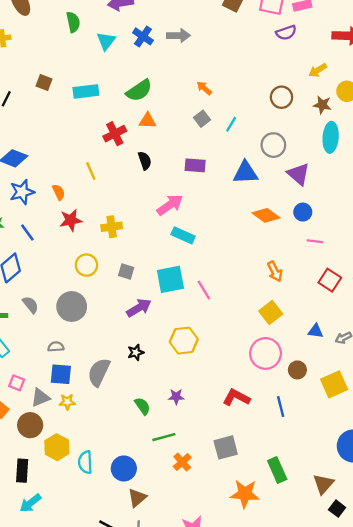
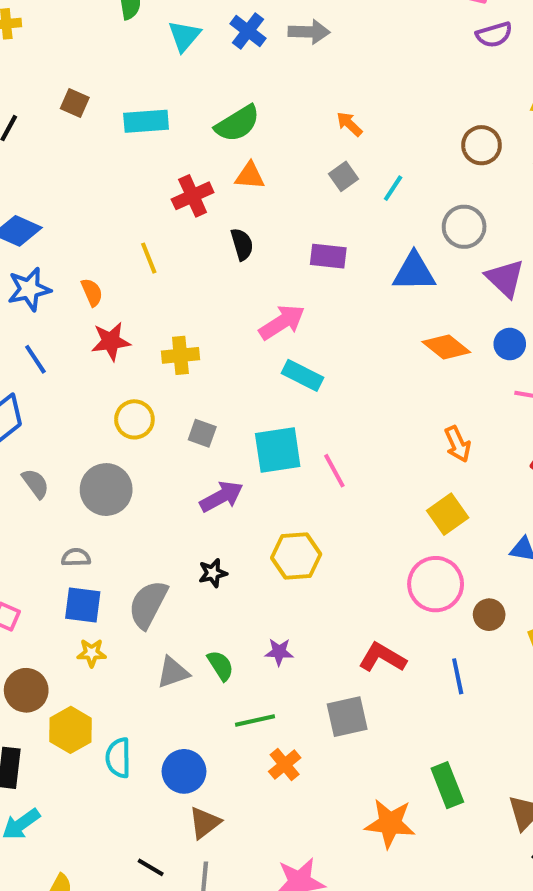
gray triangle: (40, 398) -> (173, 672), moved
gray square: (226, 447) -> (347, 717), moved

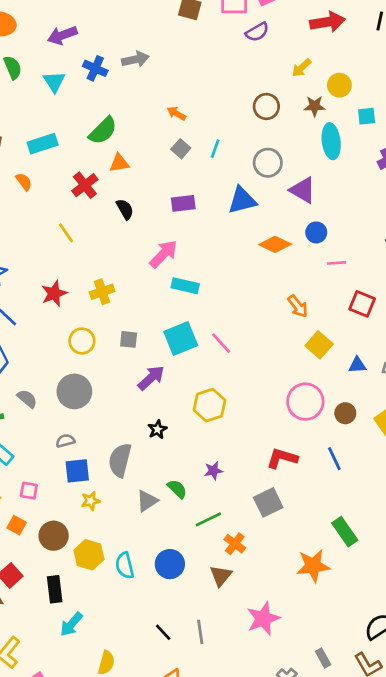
orange semicircle: (92, 292) -> (24, 182), moved
yellow square: (448, 514) -> (319, 345), moved
brown triangle: (205, 823) -> (221, 576), moved
black line: (151, 867) -> (163, 632), turned 30

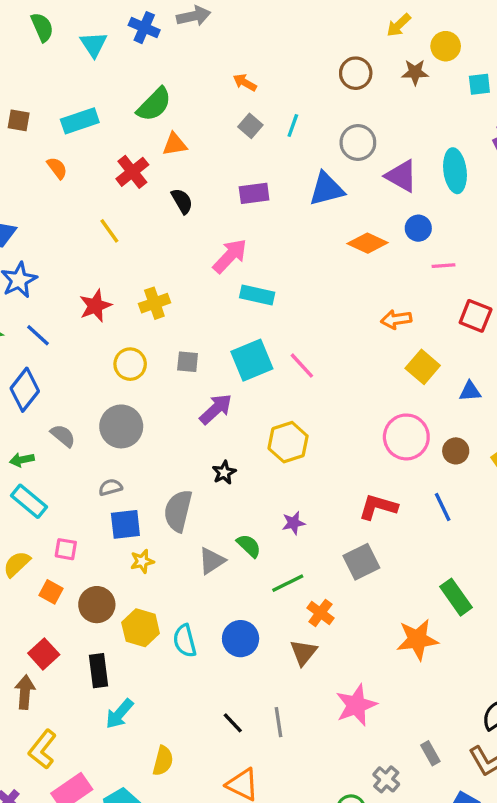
cyan ellipse: (331, 141) -> (455, 171), moved
orange arrow: (298, 306) -> (396, 319), turned 120

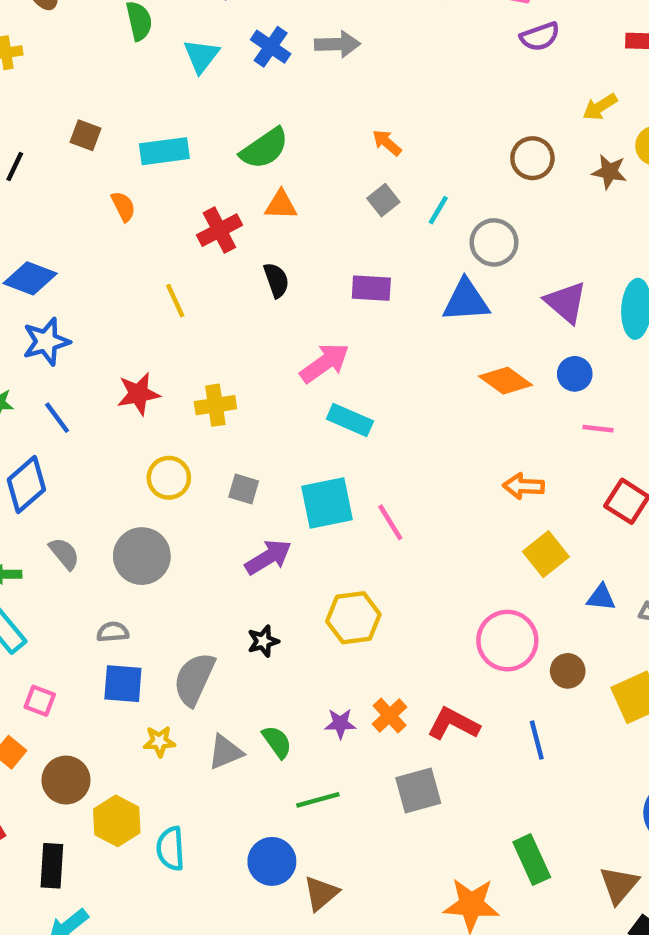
gray circle: (358, 143) -> (494, 242), moved
yellow star: (142, 561) -> (159, 741), moved
orange cross: (320, 613) -> (390, 715), moved
blue circle: (241, 639) -> (272, 861), moved

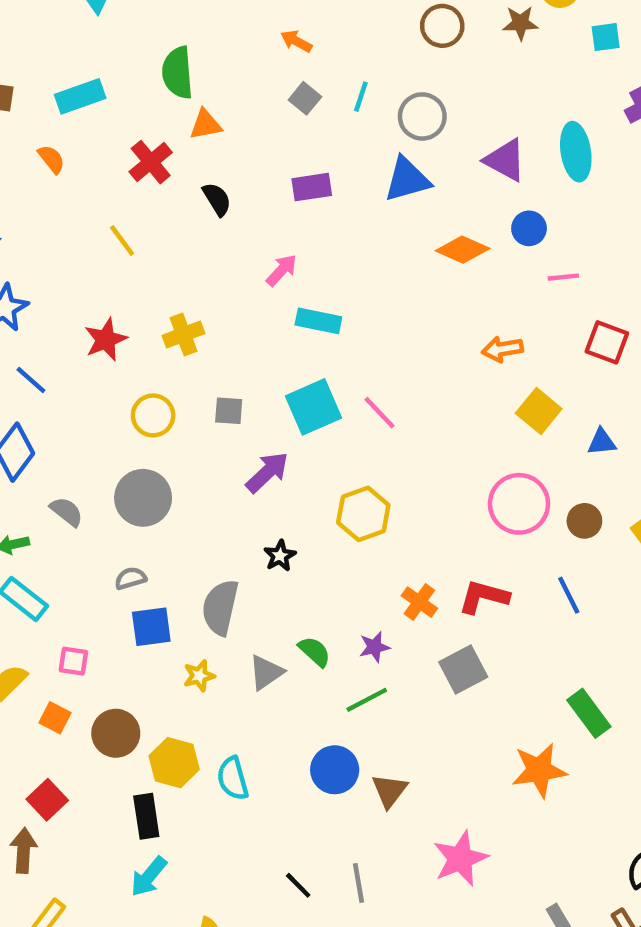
green semicircle: (264, 148) -> (178, 73), turned 132
pink arrow: (325, 363) -> (282, 270), size x0.7
purple star: (340, 724) -> (374, 647), moved
black rectangle: (52, 866) -> (146, 816), moved

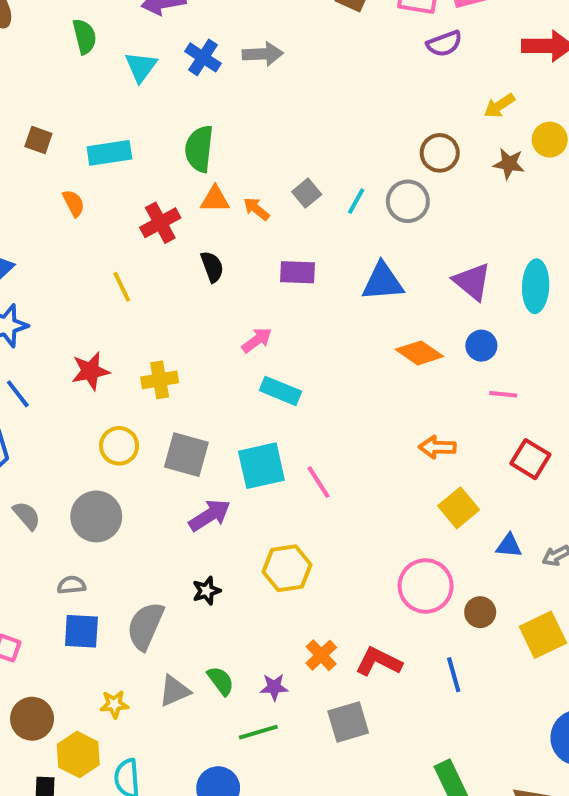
orange arrow: (296, 41) -> (256, 209), moved
gray circle: (422, 116) -> (408, 201), moved
gray square: (229, 411) -> (186, 455), size x1.6
yellow star: (199, 676) -> (114, 704), moved

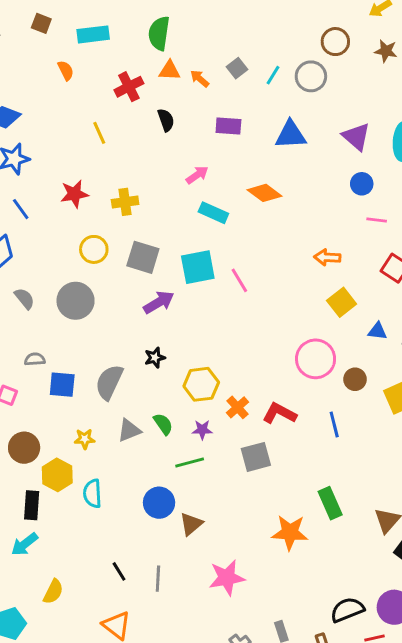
orange diamond: (419, 353) -> (265, 193), moved
yellow hexagon: (287, 568) -> (201, 384), moved
gray semicircle: (71, 585) -> (35, 359), moved

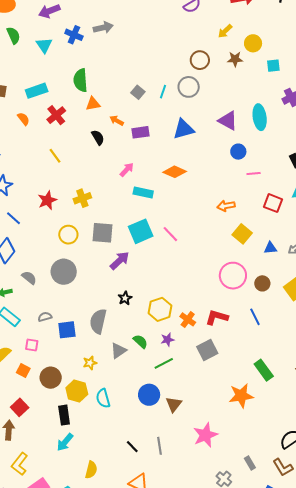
orange arrow: (200, 79) -> (117, 121), moved
red cross: (129, 87) -> (56, 115), moved

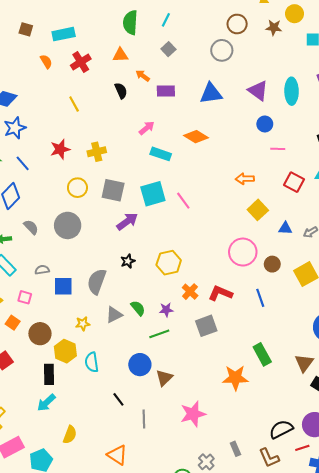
green semicircle: (81, 80) -> (130, 23), moved
cyan line: (163, 92) -> (166, 20), moved
yellow hexagon: (160, 309) -> (169, 263), moved
black line: (132, 447) -> (118, 399), moved

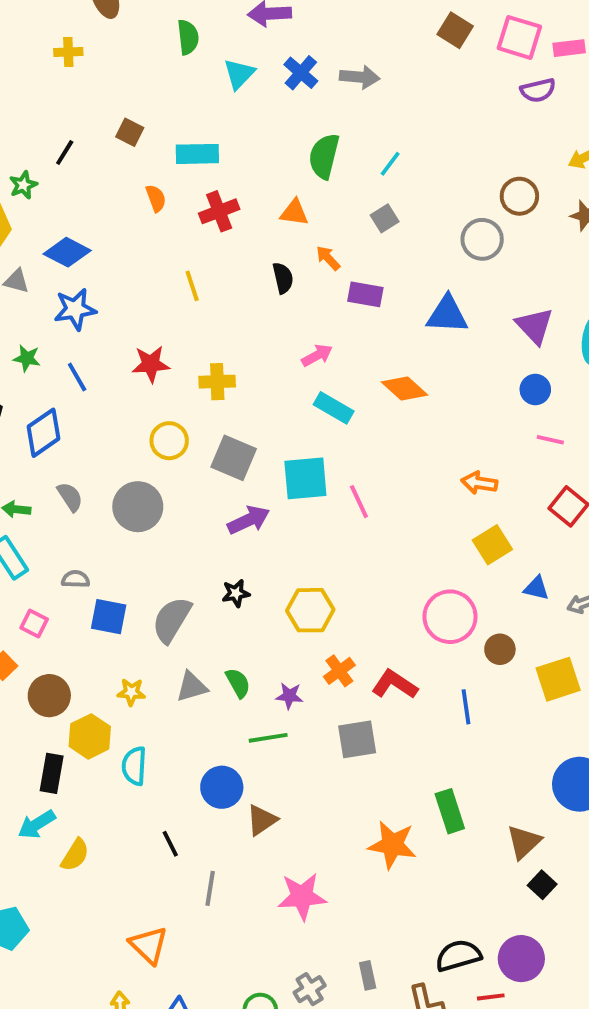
yellow semicircle: (70, 435) -> (75, 855), moved

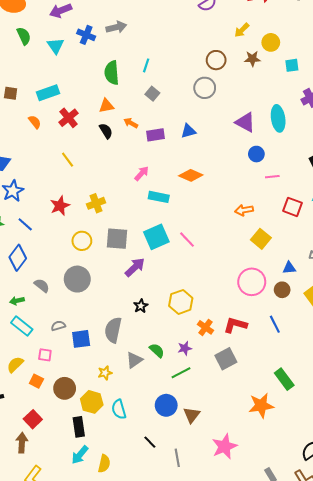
black semicircle: (283, 278) -> (106, 131), moved
blue triangle: (447, 315) -> (188, 131), moved, size x0.7
blue triangle: (536, 588) -> (289, 268), moved

